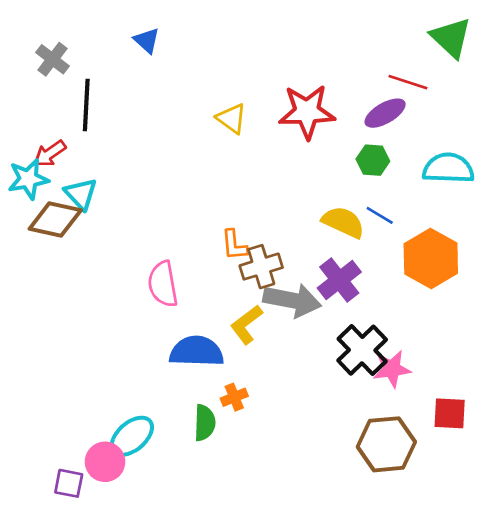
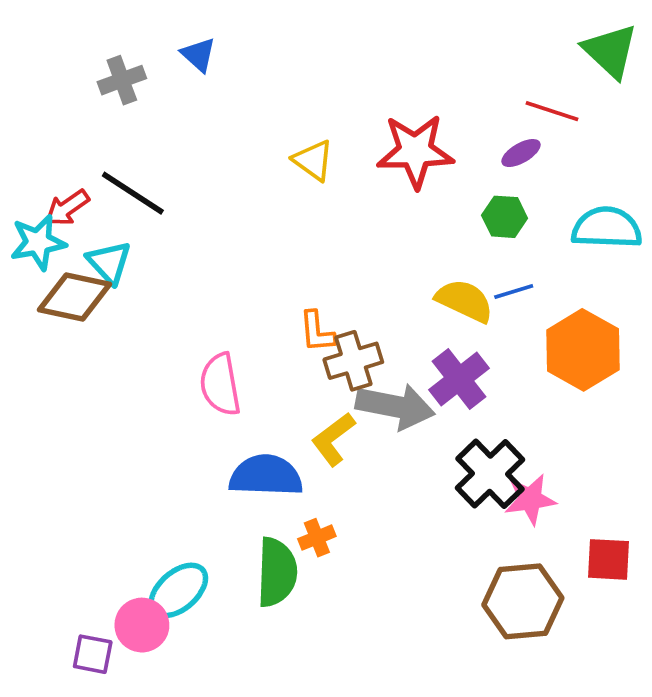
gray cross: (53, 59) -> (122, 80), moved, turned 32
black line: (86, 105) -> (133, 193), moved, turned -60
purple ellipse: (385, 113) -> (521, 153), size x0.7
blue line: (380, 215) -> (514, 292), turned -48
green semicircle: (205, 423) -> (277, 572), size x1.4

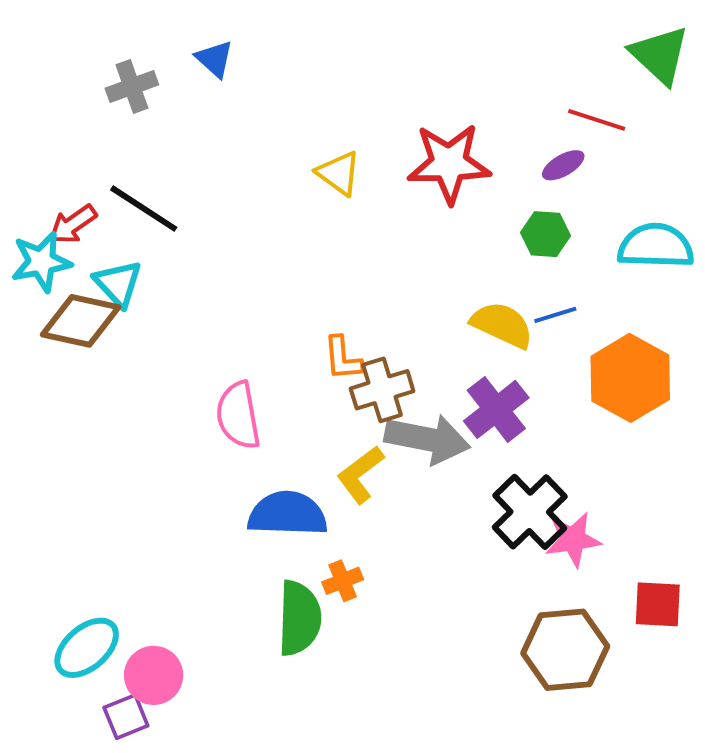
cyan ellipse: (178, 590) -> (87, 648), moved
purple square: (93, 654) -> (126, 717), moved, turned -33

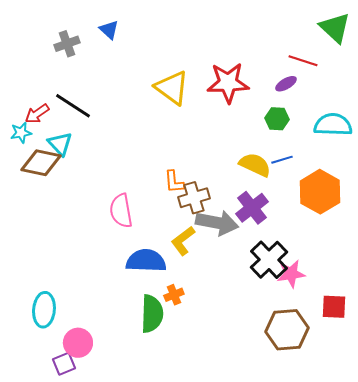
yellow triangle: (339, 173) -> (172, 88), size x1.5
cyan star: (41, 262) -> (21, 133), size x0.7
cyan ellipse: (87, 648) -> (44, 310), moved, turned -44

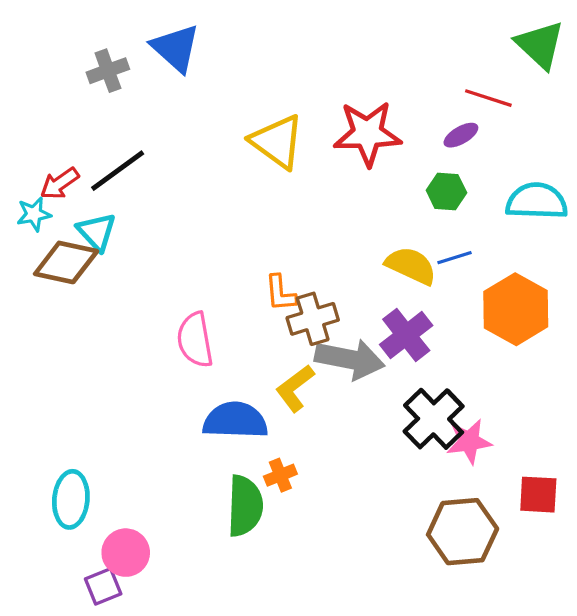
blue triangle: (109, 30) -> (176, 48), size x1.6
black line: (73, 106) -> (118, 171), turned -69

